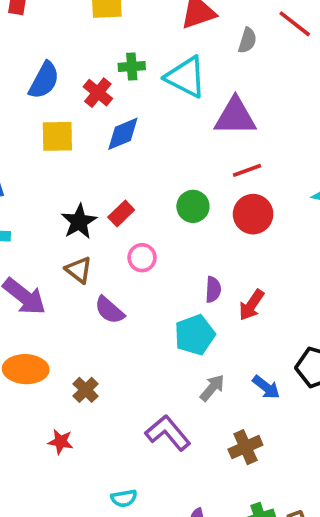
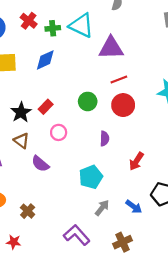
green cross: (132, 66) -> (53, 28), moved
red cross: (98, 93) -> (29, 21), moved
purple semicircle: (213, 290) -> (105, 139), moved
red arrow: (252, 305) -> (136, 161), moved

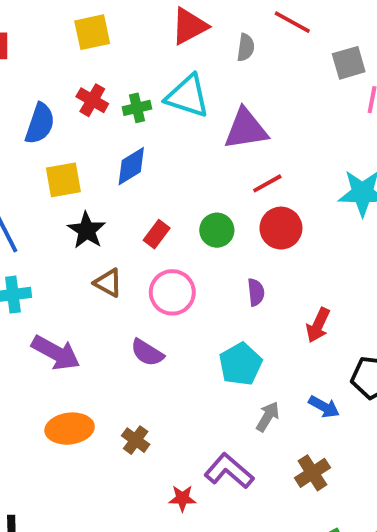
red rectangle: (46, 107) -> (157, 234), moved
black star: (21, 112) -> (87, 230), moved
pink circle: (59, 132) -> (172, 292), size x1.5
brown triangle: (22, 141) -> (108, 283), moved
red star: (14, 242) -> (182, 498), moved

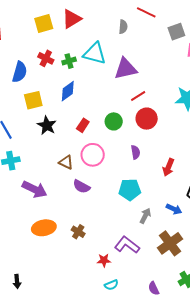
red triangle: (189, 26) -> (72, 19), moved
brown triangle: (108, 283) -> (66, 162), moved
cyan pentagon: (240, 364) -> (130, 190), turned 30
brown cross: (312, 473) -> (170, 243), size x1.4

